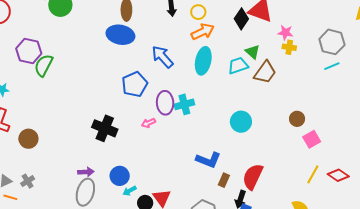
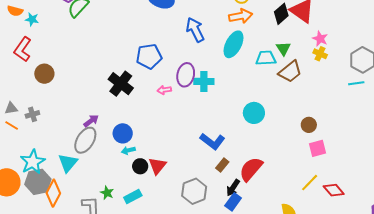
blue pentagon: (135, 84) -> (149, 56), moved
purple arrow: (86, 172) -> (91, 121), turned -49

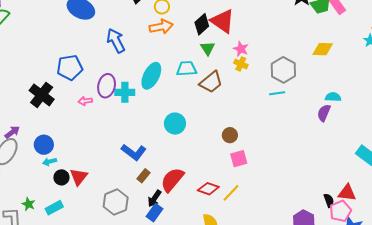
cyan ellipse: (234, 44) -> (151, 76), moved
green triangle: (283, 48) -> (208, 48), moved
red diamond: (334, 190) -> (208, 189), moved, turned -30

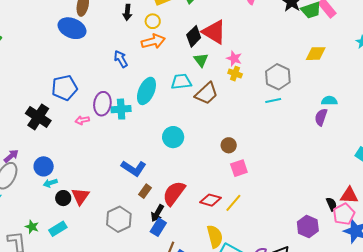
blue arrow: (116, 41) -> (121, 59), moved, size x0.7

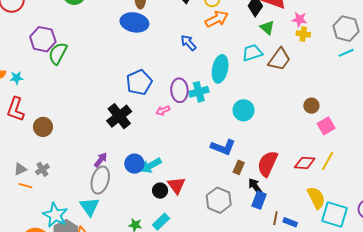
black cross: (38, 117) -> (119, 116), turned 30
cyan circle: (173, 137) -> (244, 110), moved
cyan arrow: (50, 183) -> (151, 166), moved, size x1.5
black arrow: (157, 213) -> (255, 186), turned 126

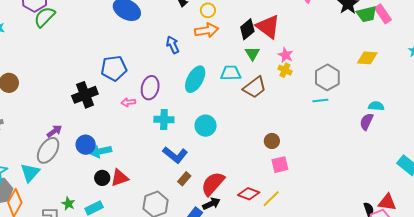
cyan cross: (199, 92) -> (164, 119), moved
red triangle: (177, 185) -> (119, 178), turned 30
black arrow: (255, 186) -> (211, 204), moved, turned 84

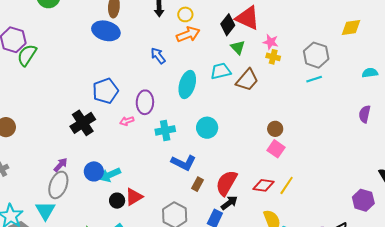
purple semicircle: (366, 122) -> (365, 114), moved
pink square: (280, 165) -> (276, 149), moved, turned -30

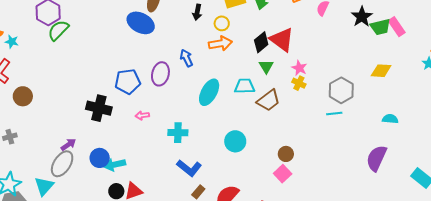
purple ellipse: (145, 102) -> (160, 74), moved
purple semicircle: (365, 114) -> (376, 158), size x1.5
black cross: (83, 123) -> (99, 108), turned 35
cyan circle: (207, 128) -> (235, 141), moved

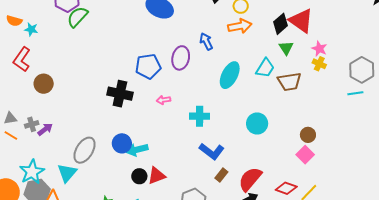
cyan trapezoid: (245, 86) -> (265, 68), turned 125
brown trapezoid: (269, 100) -> (289, 82), turned 30
purple arrow: (68, 145) -> (45, 129), moved

